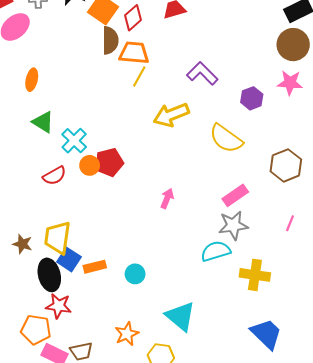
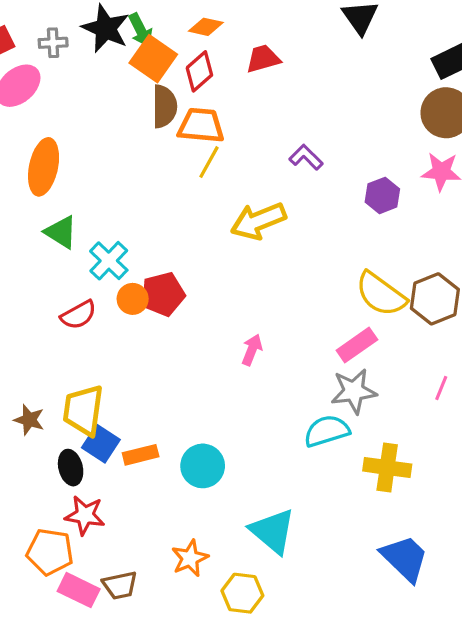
purple L-shape: (202, 73) -> (306, 157), size x0.7
orange ellipse: (32, 80) -> (44, 167), size x1.6
yellow semicircle: (226, 139) -> (381, 294), moved
cyan circle: (135, 274) -> (203, 466), size x1.4
black ellipse: (49, 275) -> (71, 468), size x0.7

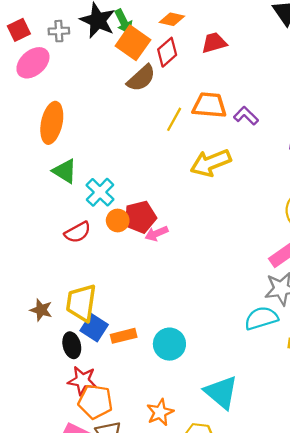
brown semicircle: (164, 106) -> (141, 78), turned 48
orange trapezoid: (201, 125) -> (209, 105), moved
pink arrow: (252, 350) -> (157, 233), moved, turned -135
orange pentagon: (50, 552) -> (95, 402), moved

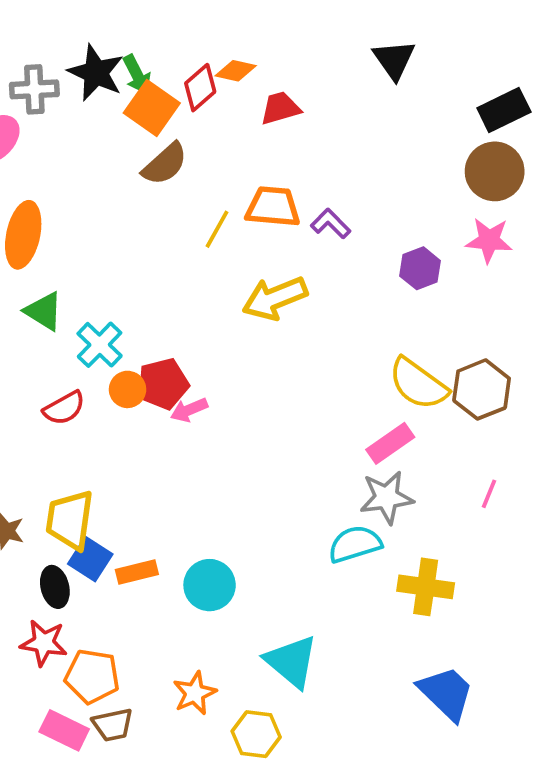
orange diamond: (172, 19) -> (236, 71), moved
gray cross: (59, 31) -> (34, 89), size x1.4
red diamond: (167, 52) -> (200, 88), moved
red star: (82, 381) -> (44, 643), moved

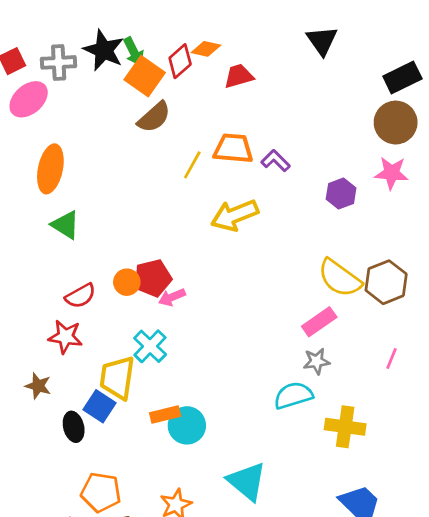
cyan cross: (100, 345) -> (150, 346), moved
gray star: (387, 497) -> (316, 361), size x0.7
yellow trapezoid: (70, 520) -> (117, 378), moved
orange rectangle: (137, 572) -> (165, 414), moved
red star: (44, 643) -> (65, 337), moved

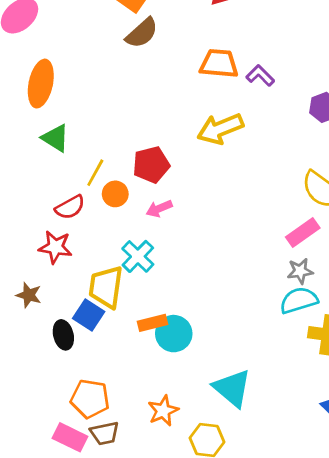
yellow line: (192, 165) -> (95, 173), moved
red pentagon: (153, 278) -> (151, 165), moved
cyan semicircle: (293, 395) -> (299, 300), moved

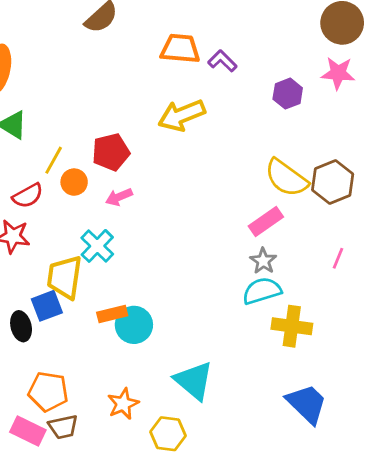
gray star: (300, 271) -> (263, 261), turned -30
blue square: (89, 315) -> (47, 306), turned 36

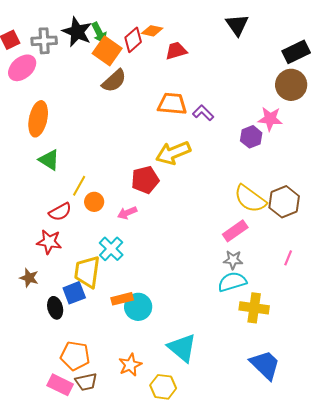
pink star: (338, 73) -> (270, 119), moved
red pentagon: (111, 152) -> (145, 180), moved
gray star: (263, 261) -> (233, 260), turned -30

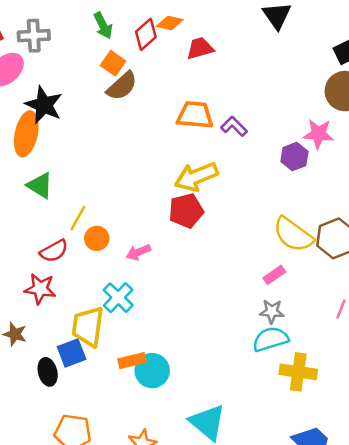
black star: (77, 32) -> (44, 105), moved
orange square: (107, 51) -> (113, 63), moved, size x0.7
red pentagon: (145, 180) -> (186, 211), moved
pink rectangle: (235, 231) -> (274, 275), size x0.7

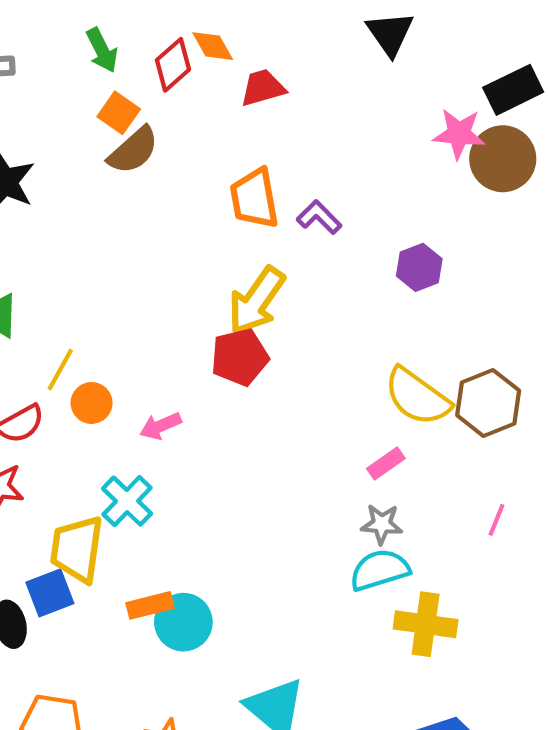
orange diamond: (170, 23) -> (213, 46), turned 48
orange trapezoid: (195, 115) -> (254, 198), turned -105
pink star: (318, 134) -> (459, 134), moved
yellow arrow: (196, 177) -> (256, 301), turned -33

